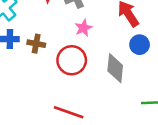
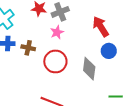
pink star: (83, 28) -> (57, 32), moved

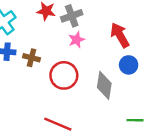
pink star: (57, 32) -> (77, 40), moved

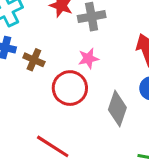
pink star: (77, 40) -> (88, 58), moved

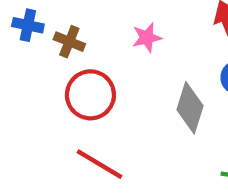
red circle: (70, 88) -> (90, 95), moved

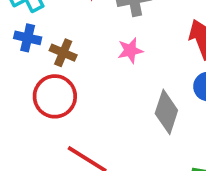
red circle: (90, 95) -> (55, 96), moved

